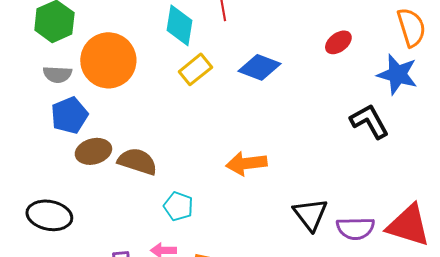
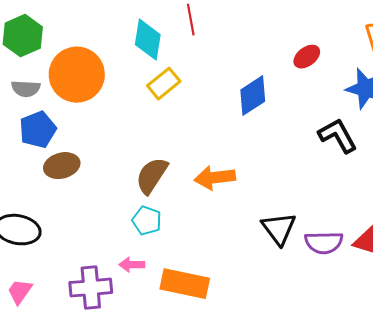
blue diamond: (259, 67) -> (253, 96), moved, turned -54
brown semicircle: (137, 161) -> (152, 176), moved, turned -75

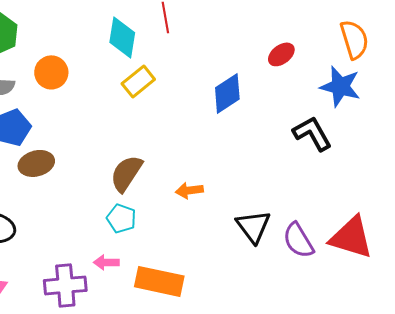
orange circle: (77, 75) -> (51, 72), size x0.6
orange arrow: (215, 178) -> (189, 190), moved, size x0.7
purple semicircle: (324, 243) -> (298, 240), turned 60

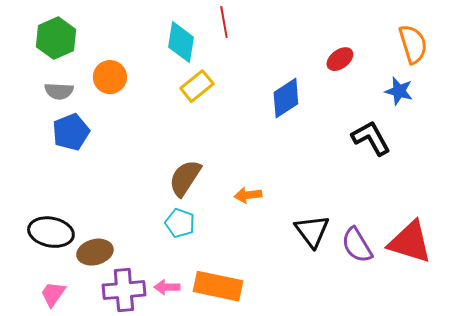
blue star: (340, 86) -> (399, 91), size x0.7
brown ellipse: (36, 163) -> (95, 252), moved
pink arrow: (106, 262) -> (167, 287), moved

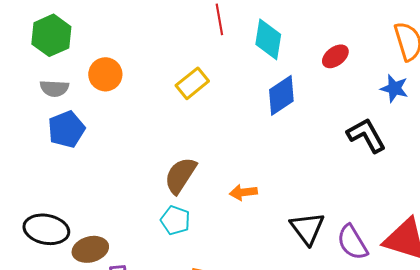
cyan diamond: (181, 42) -> (268, 39), moved

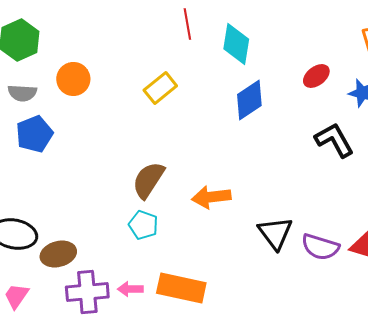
red ellipse: (335, 56) -> (316, 76), moved
orange arrow: (243, 192) -> (211, 197), size x1.4
purple semicircle: (352, 242) -> (320, 247), turned -42

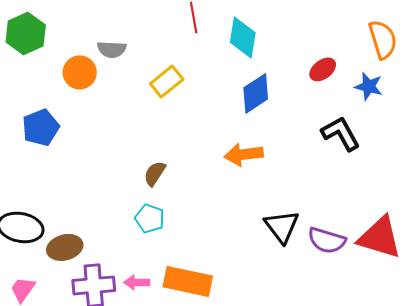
gray semicircle: (22, 93) -> (112, 49), moved
brown semicircle: (148, 180) -> (155, 173), size x0.7
orange arrow: (211, 197) -> (244, 154), moved

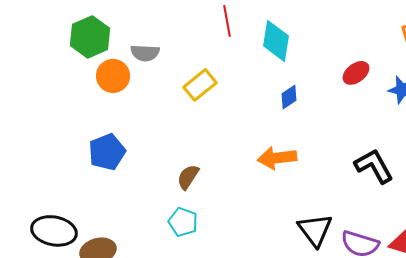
green hexagon: (26, 33) -> (90, 37), moved
blue diamond: (256, 93) -> (289, 97), size x0.6
blue pentagon: (41, 127) -> (107, 152), moved
black L-shape: (341, 133) -> (374, 166), moved

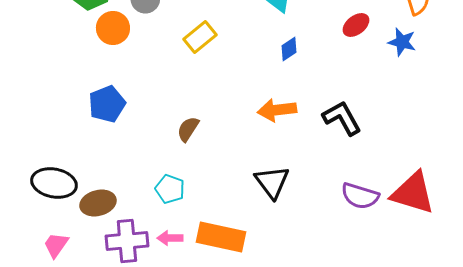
black L-shape: (374, 166) -> (342, 118), moved
cyan pentagon: (183, 222) -> (170, 189), moved
black triangle: (315, 230) -> (272, 182), moved

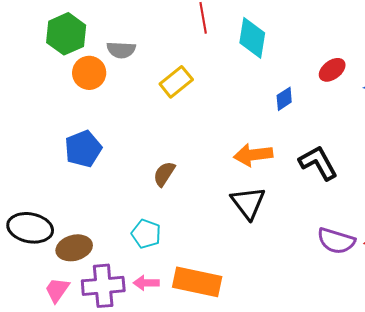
blue diamond: (289, 49) -> (284, 99), moved
black triangle: (272, 182) -> (248, 203), moved
pink trapezoid: (56, 245) -> (57, 290), moved

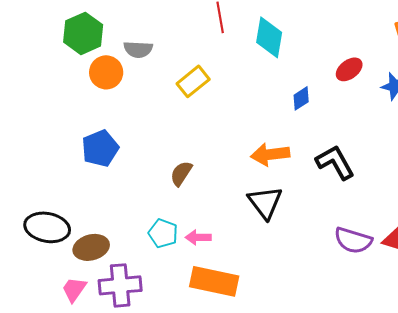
pink arrow: (146, 283) -> (198, 237), moved

